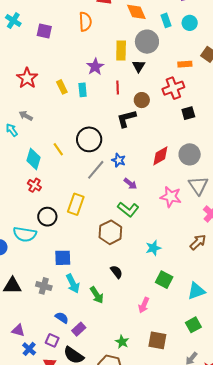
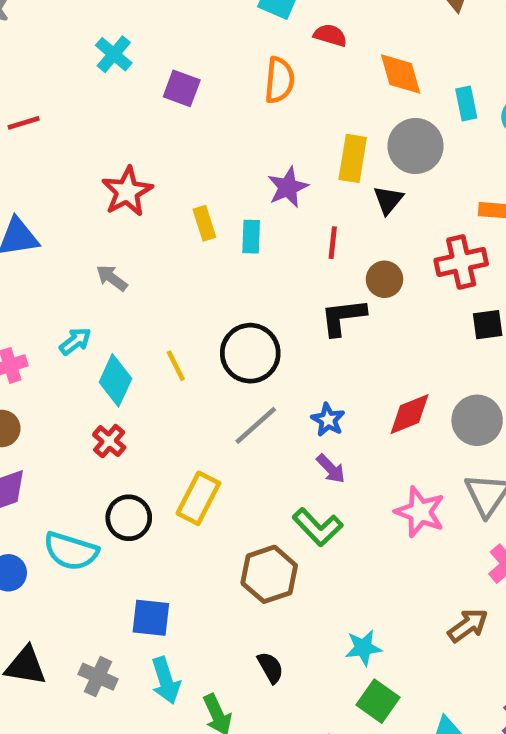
cyan arrow: (12, 130) -> (75, 341), moved, turned 80
blue star: (119, 160) -> (328, 420), moved
cyan star: (153, 248) -> (363, 648), moved

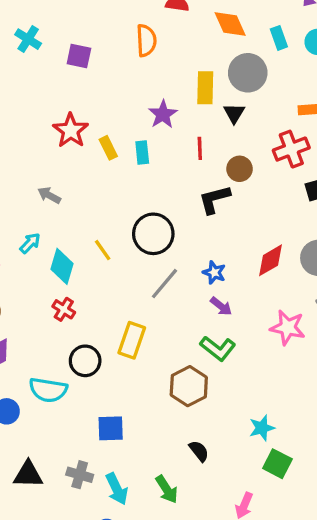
red star: (127, 192) -> (71, 130), moved
cyan arrow: (166, 680) -> (117, 489), moved

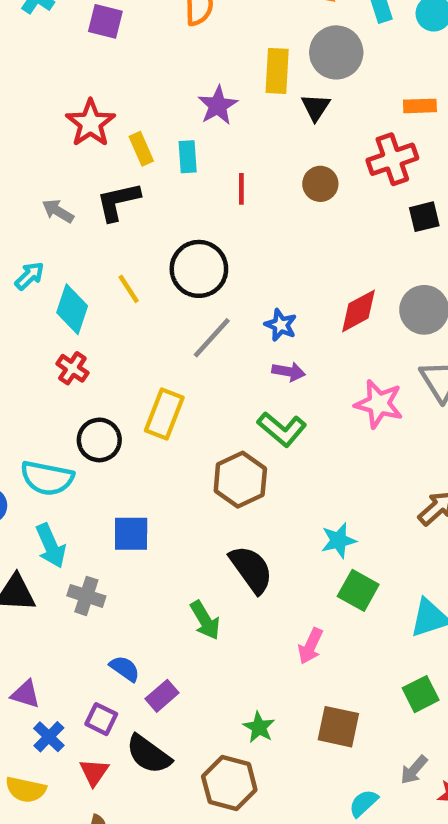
red line: (200, 148) -> (241, 189), moved
black L-shape: (214, 199) -> (118, 202), moved
purple arrow: (221, 306) -> (289, 372), turned -30
black semicircle: (199, 451) -> (251, 569), size x1.6
cyan arrow: (117, 489) -> (51, 546), moved

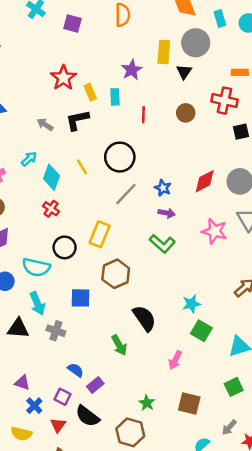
red cross: (392, 159) -> (224, 101), turned 30
brown hexagon: (240, 480) -> (116, 274), moved

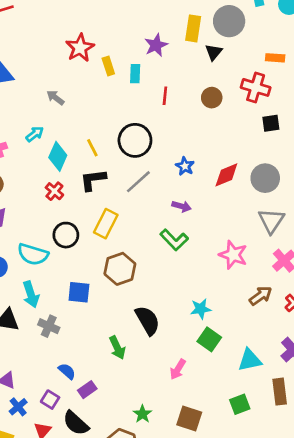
black L-shape: (77, 120) -> (93, 180), moved
blue star: (163, 188) -> (185, 166), moved
pink star: (214, 231) -> (233, 255), moved

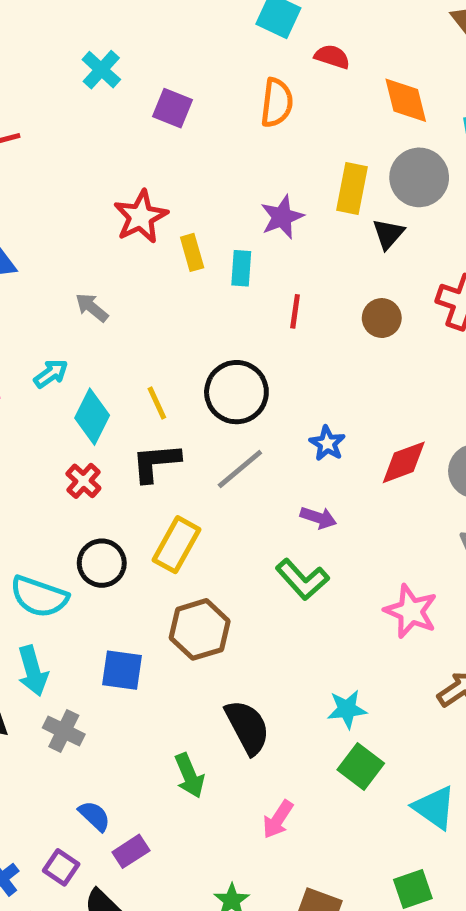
cyan triangle: (250, 360) -> (434, 808), turned 45
pink arrow: (178, 369) -> (278, 819), moved

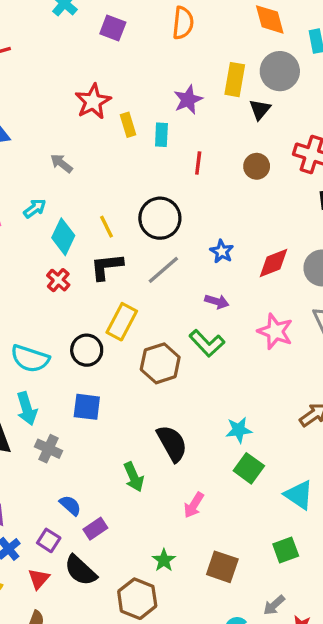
black circle: (102, 563) -> (87, 350), moved
pink star: (411, 611) -> (275, 331), moved
brown hexagon: (200, 629) -> (160, 363), moved

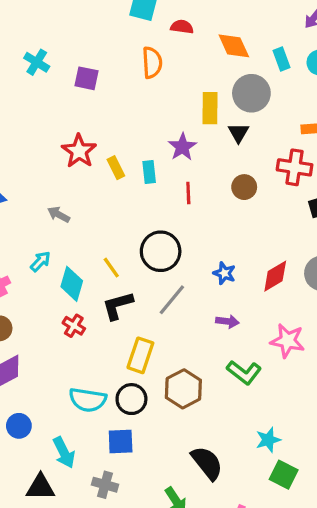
purple star: (188, 100) -> (182, 147), moved
green L-shape: (207, 343) -> (244, 372), moved
black circle: (87, 350) -> (131, 399), moved
cyan semicircle: (30, 359) -> (88, 400), moved
gray cross: (49, 449) -> (105, 485), moved

